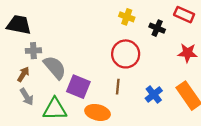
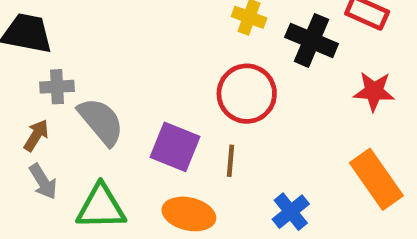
black cross: (157, 28) -> (312, 40), size x1.5
purple square: (78, 87) -> (175, 147), moved
blue cross: (154, 94) -> (291, 212), moved

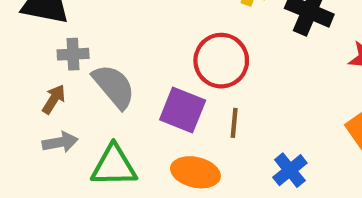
red circle: (247, 94) -> (221, 61), moved
gray arrow: (43, 182) -> (60, 142), turned -68

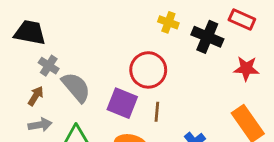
gray cross: (73, 54) -> (49, 66), turned 36

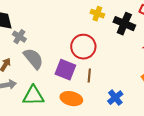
gray cross: (49, 66) -> (19, 37), moved

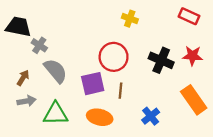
black cross: (124, 24) -> (161, 60), moved
purple square: (65, 70) -> (93, 84), turned -35

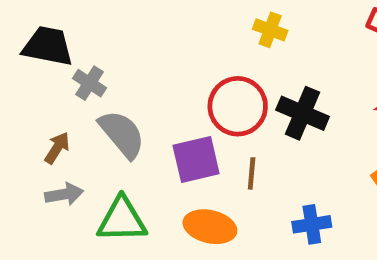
black cross: (161, 60) -> (303, 113), moved
blue cross: (151, 116) -> (312, 224), turned 30

